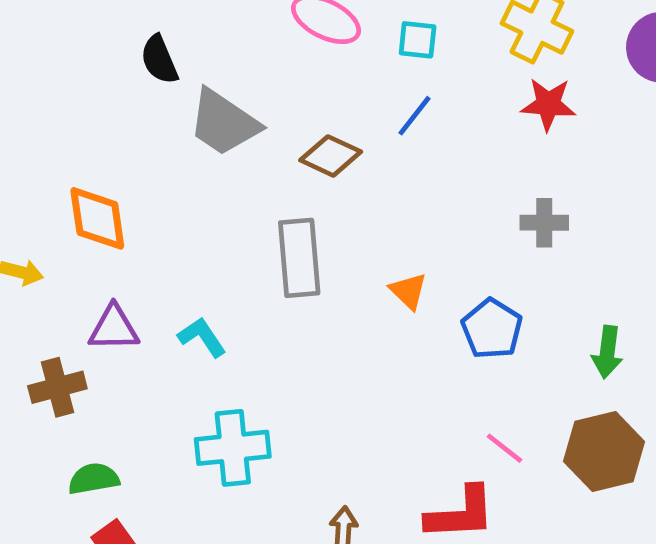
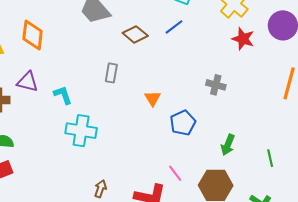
red star: (548, 104) -> (243, 39), moved
gray rectangle: (299, 258) -> (111, 73), size x0.6
cyan cross: (233, 448) -> (81, 131), moved

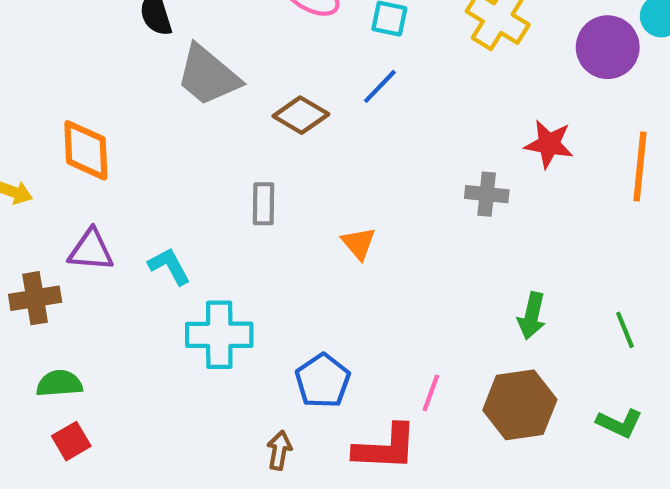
red star: (243, 39) -> (549, 144), moved
blue pentagon: (183, 123) -> (323, 381), moved
pink line: (175, 173) -> (431, 393), turned 66

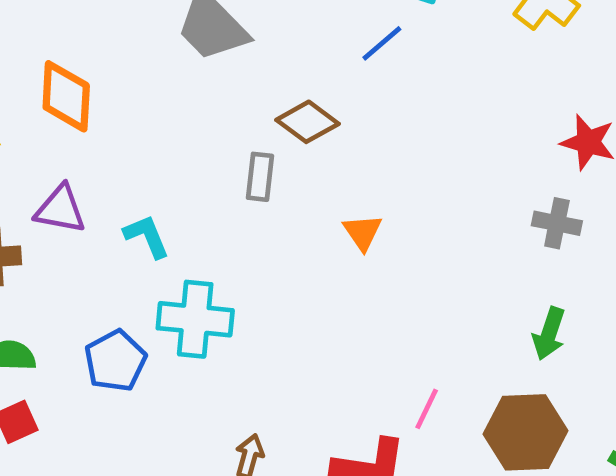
blue line: (380, 86) -> (382, 43), moved
brown diamond: (301, 115) -> (307, 122), moved
gray cross: (487, 194) -> (557, 223), moved
blue pentagon: (323, 381) -> (115, 361), moved

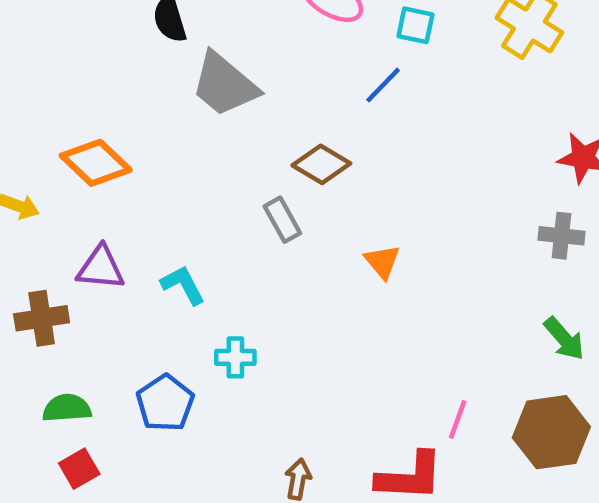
orange diamond: (66, 96) -> (96, 163), turned -44
gray rectangle: (260, 177) -> (282, 220), turned -30
cyan cross: (195, 319) -> (235, 357), size x0.6
green arrow: (549, 334) -> (564, 339), turned -54

